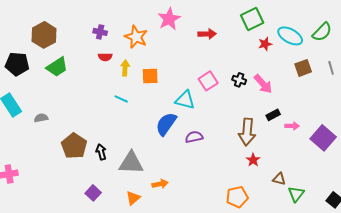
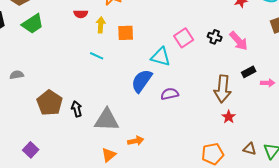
brown triangle: (279, 179) -> (250, 149), moved
purple square: (93, 193) -> (31, 150), moved

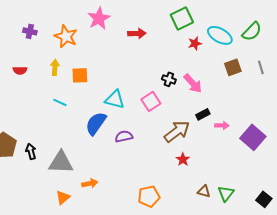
red semicircle: (81, 14) -> (20, 70), moved
pink square: (184, 38) -> (151, 101), moved
cyan line: (97, 56) -> (60, 102), moved
brown arrow: (223, 89) -> (177, 131), turned -132
orange pentagon: (213, 154) -> (149, 196), moved

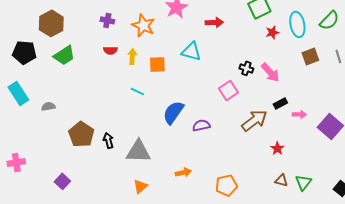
cyan ellipse: (220, 35) -> (297, 24), turned 50
red semicircle: (20, 70) -> (110, 50), moved
cyan triangle: (115, 99) -> (191, 51), moved
red star: (183, 159) -> (277, 148), moved
orange arrow: (90, 183) -> (183, 172), moved

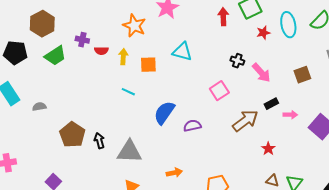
purple cross: (107, 20) -> (82, 40), moved
red arrow: (214, 22) -> (223, 17), moved, turned -90
brown square: (310, 56) -> (302, 75), moved
black cross: (246, 68) -> (237, 61), moved

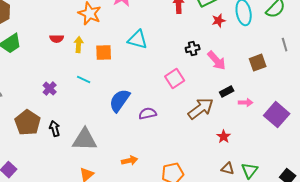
purple cross: (82, 40) -> (50, 89), moved, turned 32
black cross: (237, 61) -> (193, 49), turned -32

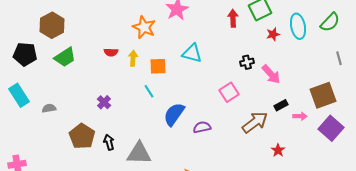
brown square: (258, 63) -> (323, 95), moved, size x1.5
cyan line: (84, 80) -> (149, 91), moved, turned 32

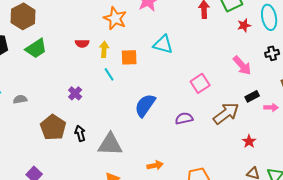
black cross: (247, 62) -> (272, 53), moved
cyan line: (149, 91) -> (109, 74), moved
purple semicircle: (202, 127) -> (184, 118), moved

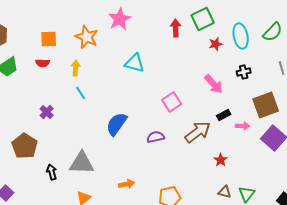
red semicircle: (82, 43) -> (43, 63), moved
orange square: (129, 57) -> (49, 39), moved
black arrow: (80, 133) -> (52, 172), moved

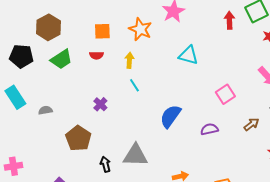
brown arrow: (198, 132) -> (251, 124), size x0.6

